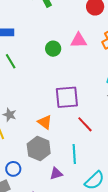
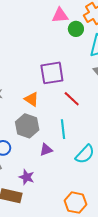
green circle: (53, 49) -> (76, 29), moved

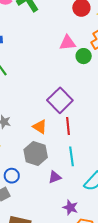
purple square: (52, 73) -> (60, 100), turned -35
red line: (72, 99) -> (68, 126), moved, turned 42
purple star: (27, 177) -> (70, 207), moved

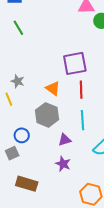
purple square: (60, 100) -> (75, 63), turned 30
purple star: (70, 207) -> (63, 164), moved

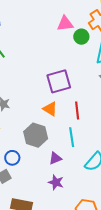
orange triangle: (53, 88) -> (50, 109), moved
red line: (81, 90) -> (77, 110), moved

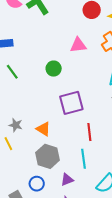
green circle: (81, 37) -> (54, 69), moved
orange triangle: (50, 109) -> (43, 129), moved
blue circle: (12, 158) -> (37, 184), moved

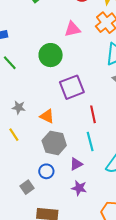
green circle: (54, 69) -> (51, 55), size x1.5
gray star: (16, 125) -> (19, 107), moved

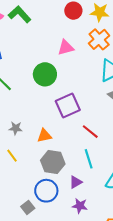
red line: (93, 114) -> (90, 132), turned -36
orange triangle: (47, 116) -> (44, 136), turned -35
blue circle: (46, 171) -> (46, 191), size x1.5

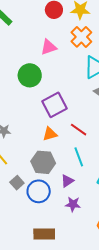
orange triangle: (44, 136) -> (50, 134), moved
gray square: (28, 207) -> (17, 183), moved

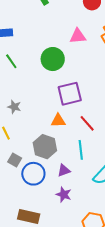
gray square: (17, 183) -> (15, 160), turned -32

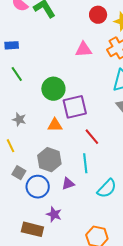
green circle: (53, 59) -> (53, 89), moved
orange triangle: (58, 121) -> (55, 125), moved
purple star: (64, 195) -> (54, 214), moved

